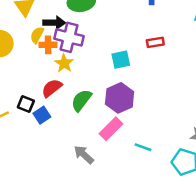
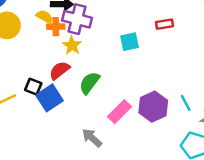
yellow semicircle: (37, 35) -> (44, 17), turned 91
purple hexagon: (120, 98) -> (153, 107), moved
blue square: (42, 115) -> (49, 98), size x1.5
cyan line: (143, 147) -> (186, 103), moved, turned 42

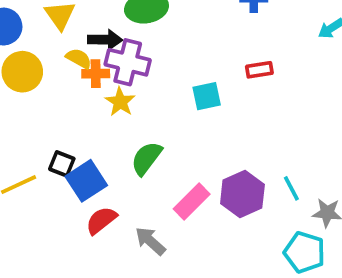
red semicircle: (59, 70) -> (101, 220), moved

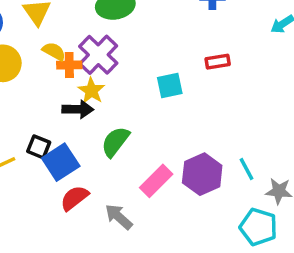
black arrow: (105, 40) -> (78, 109), moved
purple cross: (128, 62) -> (98, 55), turned 30

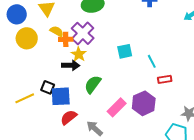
red rectangle: (218, 62) -> (165, 79), moved
blue square: (61, 162) -> (61, 96), turned 30
cyan line: (247, 169) -> (152, 61), moved

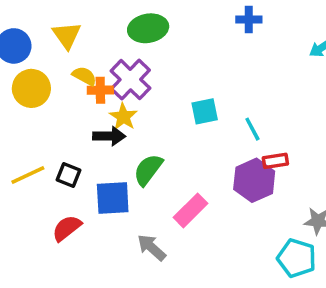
blue square: (61, 96) -> (113, 198), moved
yellow line: (25, 98) -> (28, 175), moved
purple hexagon: (144, 103) -> (254, 180), moved
red semicircle: (69, 117) -> (67, 228), moved

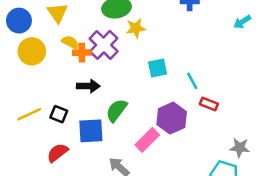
yellow star: (123, 117) -> (136, 28), moved, turned 30
red rectangle: (275, 161) -> (209, 104), turned 30
purple hexagon: (254, 180) -> (172, 118), moved

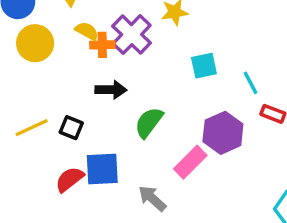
blue square: (91, 131) -> (102, 169), moved

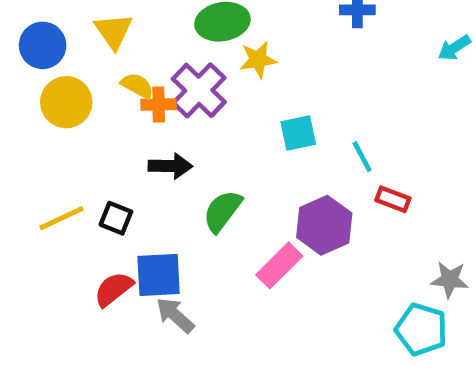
gray arrow: (152, 198) -> (175, 315), moved

